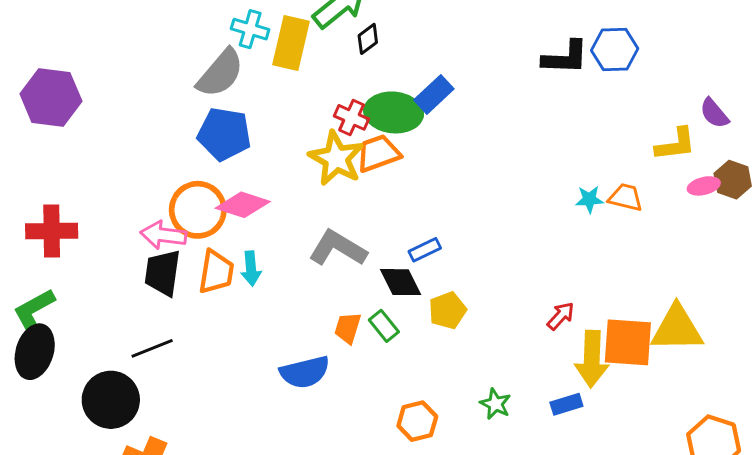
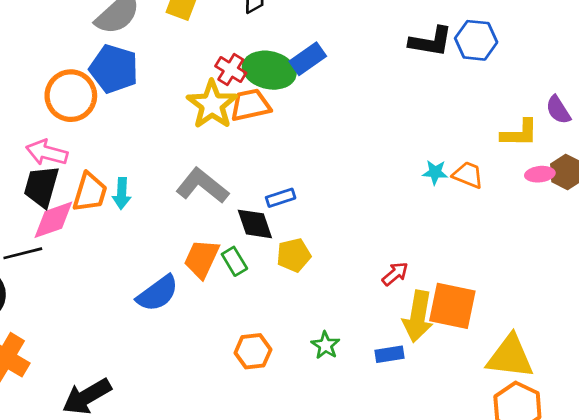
pink diamond: (243, 205) -> (53, 220), moved, turned -45
orange circle: (198, 210) -> (71, 96), moved
orange trapezoid: (348, 328) -> (202, 259), size x1.4
yellow triangle: (677, 329) -> (510, 357), moved
blue semicircle: (305, 372) -> (158, 293), turned -30

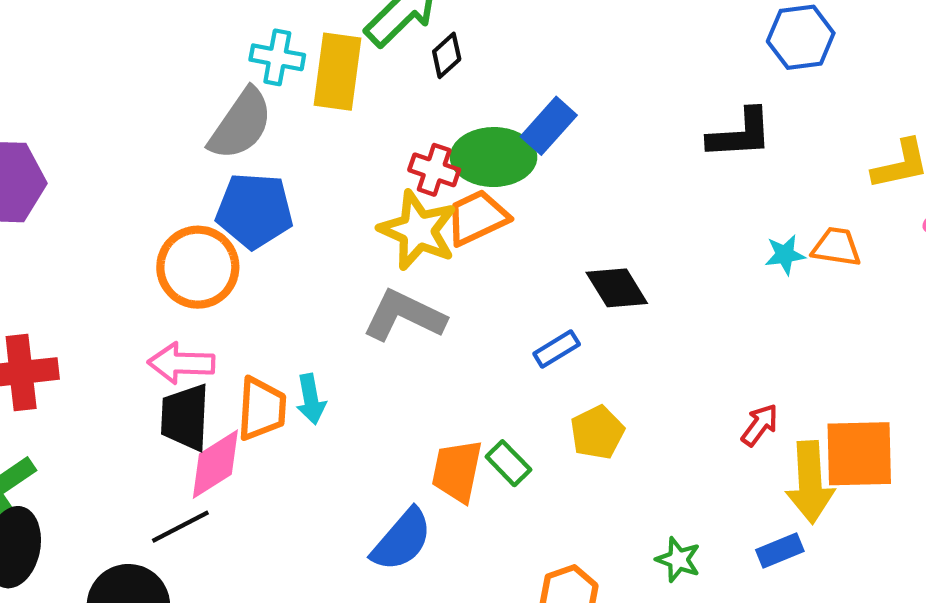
black L-shape: (431, 42) -> (740, 134), moved
gray L-shape: (202, 186) -> (404, 316), moved
black diamond: (255, 224) -> (617, 288), moved

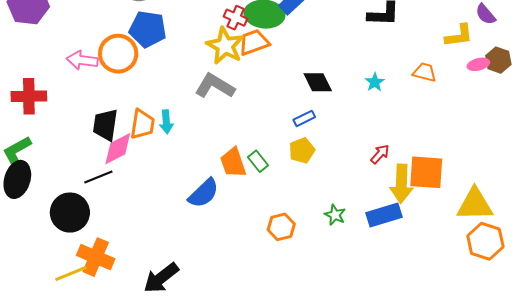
cyan star: (785, 255) -> (375, 82), moved, turned -30
blue rectangle: (557, 349) -> (304, 118), moved
pink arrow: (181, 363) -> (82, 60), moved
orange trapezoid: (457, 471) -> (233, 163), turned -36
blue rectangle: (780, 550) -> (384, 215), size x1.6

